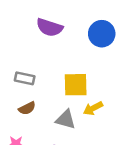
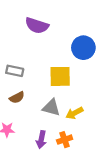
blue circle: (102, 34) -> (83, 48), moved
yellow arrow: (93, 108) -> (75, 113), moved

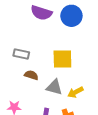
blue circle: (83, 48) -> (71, 16), moved
brown semicircle: (17, 98) -> (31, 75), moved, turned -136

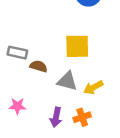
gray rectangle: (21, 54) -> (17, 53), moved

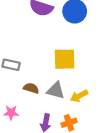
brown semicircle: (39, 66) -> (31, 88), moved

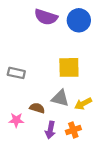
brown semicircle: (31, 88) -> (37, 108), moved

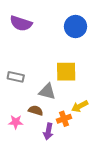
purple semicircle: (46, 17) -> (21, 23), moved
gray triangle: (60, 98) -> (47, 92), moved
orange cross: (73, 130) -> (64, 119), moved

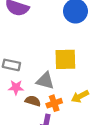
orange cross: (64, 119) -> (54, 103), moved
pink star: (16, 122) -> (16, 87), moved

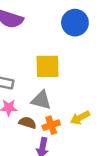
yellow square: (65, 59) -> (47, 66), moved

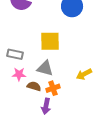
yellow arrow: (80, 118) -> (84, 74), moved

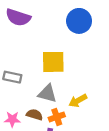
pink star: (19, 74) -> (12, 119), moved
yellow arrow: (84, 74) -> (78, 101), moved

